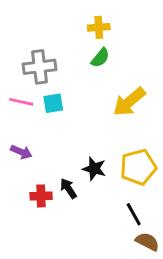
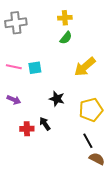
gray cross: (40, 67) -> (16, 23), moved
black star: (94, 169) -> (57, 99), moved

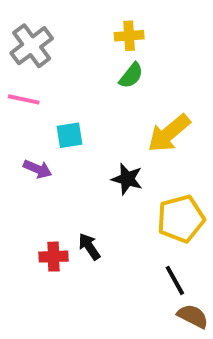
gray cross: (16, 23) -> (32, 46), turned -30
pink line: (14, 67) -> (24, 99), moved
black star: (57, 99) -> (127, 179), moved
purple arrow: (14, 100) -> (38, 169), moved

